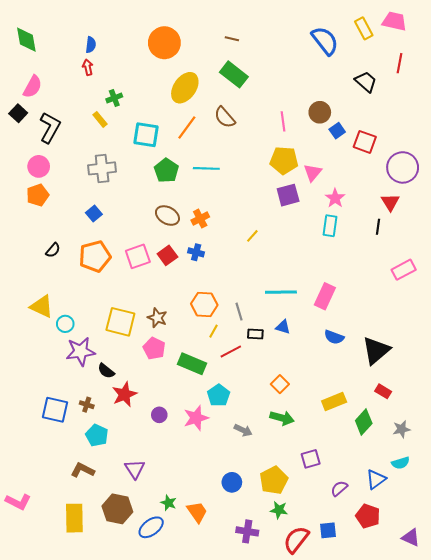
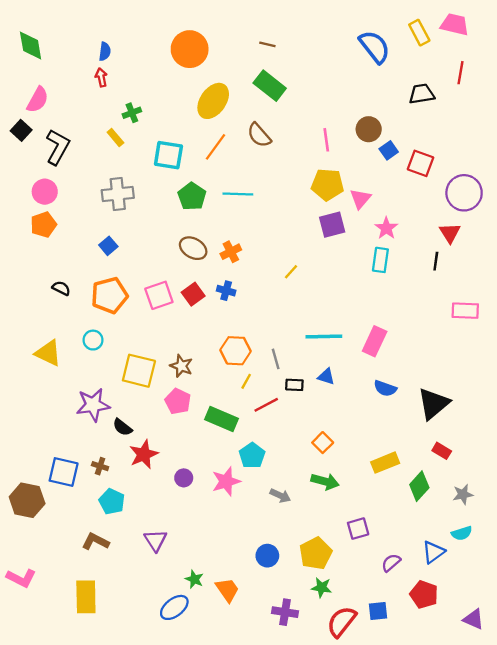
black trapezoid: (366, 82) -> (422, 94), turned -50
black semicircle: (53, 250) -> (61, 288), turned -105
pink rectangle: (404, 270) -> (465, 311), turned 30
cyan circle: (65, 324) -> (93, 340), moved
brown hexagon: (117, 509) -> (27, 500), moved

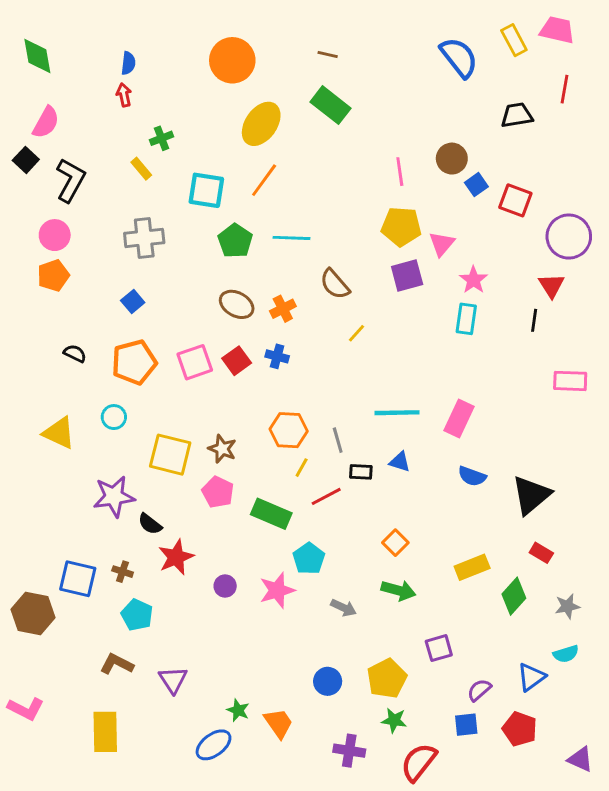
brown semicircle: (259, 135) -> (335, 284), moved
purple triangle: (155, 540) -> (173, 680), moved
blue square: (378, 611) -> (466, 725), moved

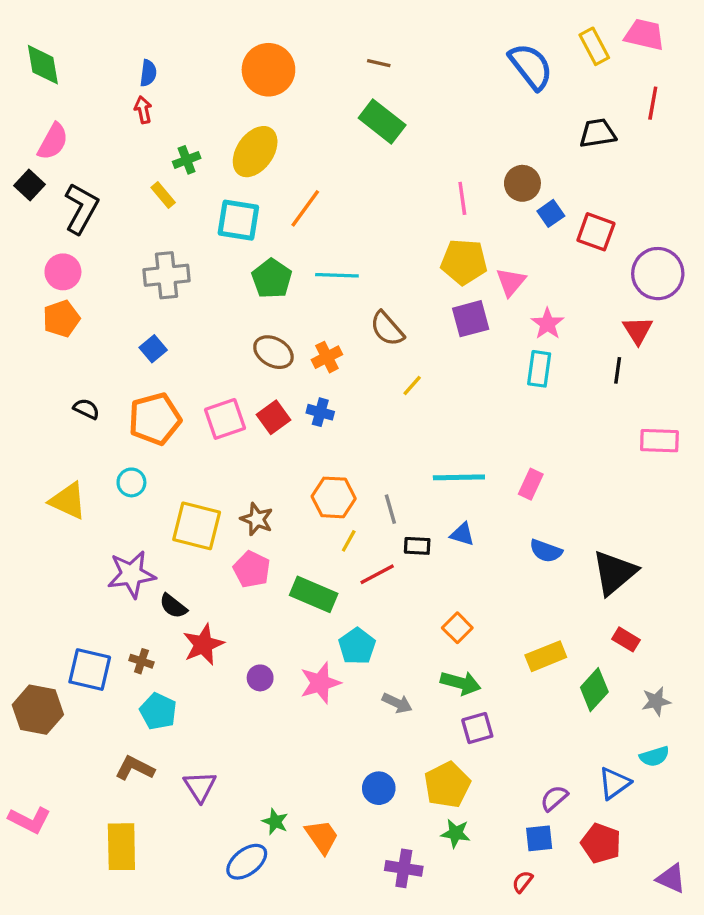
yellow ellipse: (261, 124) -> (255, 152), moved
pink rectangle: (459, 418) -> (531, 484), size x0.7
purple square: (439, 648) -> (477, 728), moved
red semicircle: (419, 762) -> (522, 882), moved, size x0.5

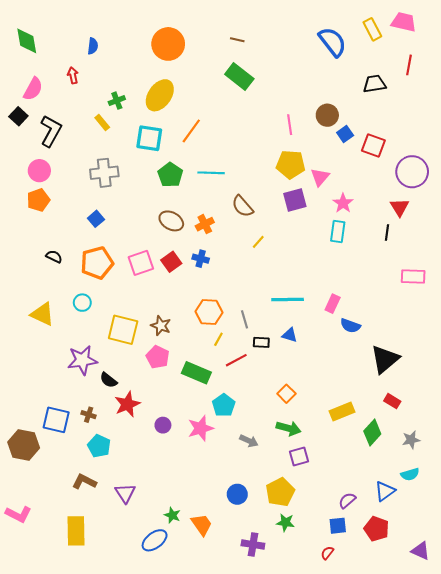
red arrow: (143, 110) -> (73, 75), moved
blue semicircle: (546, 551) -> (350, 326), moved

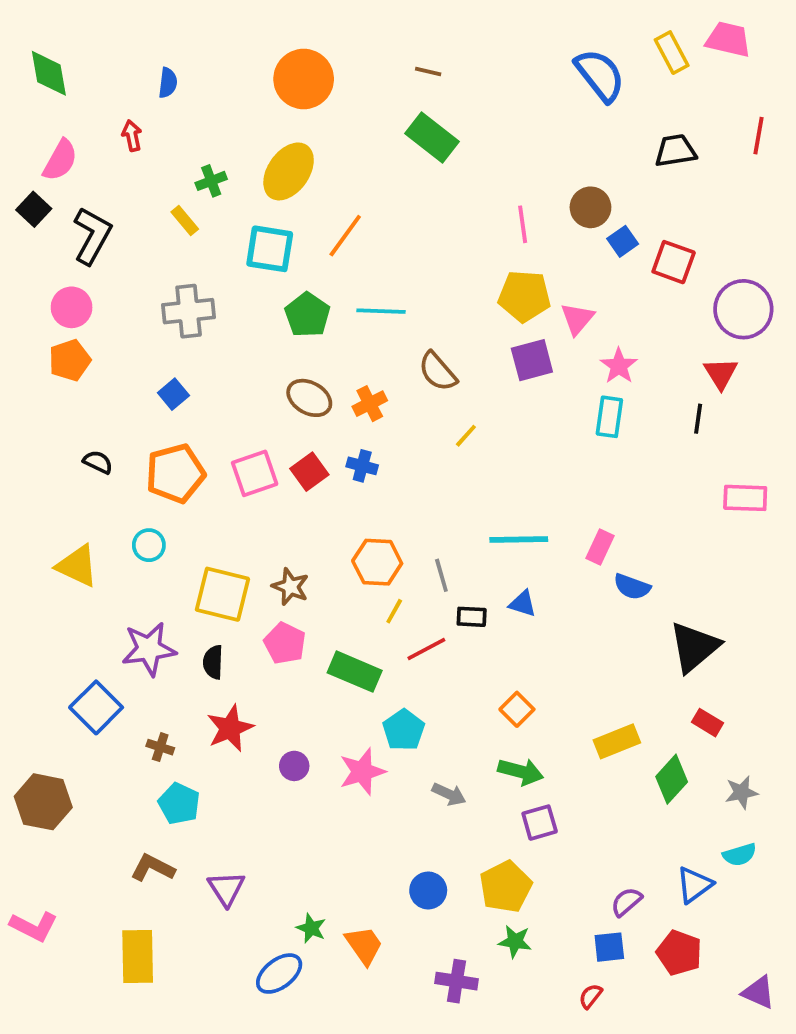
red line: (409, 65) -> (758, 136), moved
black semicircle: (108, 380) -> (213, 662), moved, turned 54
blue square: (56, 420) -> (96, 707), moved, turned 32

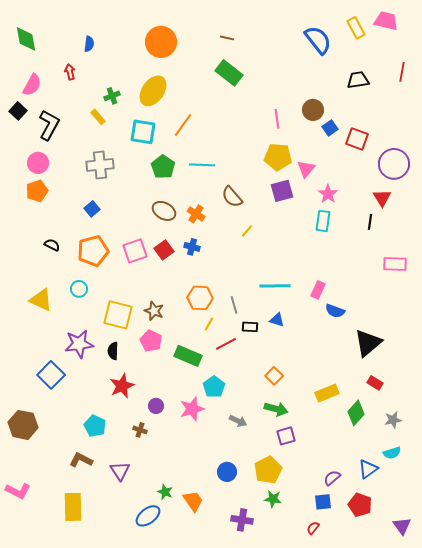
orange cross: (370, 404) -> (196, 214), turned -30
brown cross: (160, 747) -> (140, 430), moved
purple triangle: (758, 992) -> (402, 526), turned 30

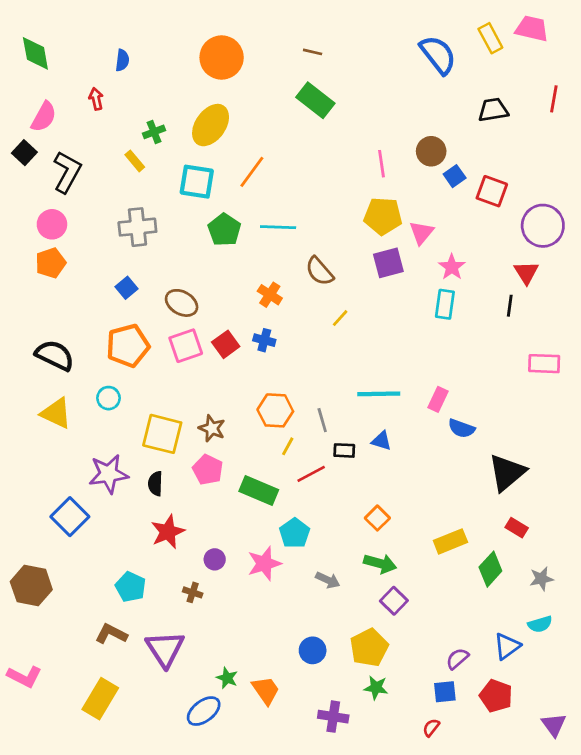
brown ellipse: (164, 211) -> (182, 303), moved
black semicircle: (52, 245) -> (55, 355), moved, size x1.8
purple square: (286, 436) -> (394, 601), turned -30
purple triangle: (120, 471) -> (165, 649), size x1.4
yellow rectangle: (73, 507) -> (100, 699), turned 32

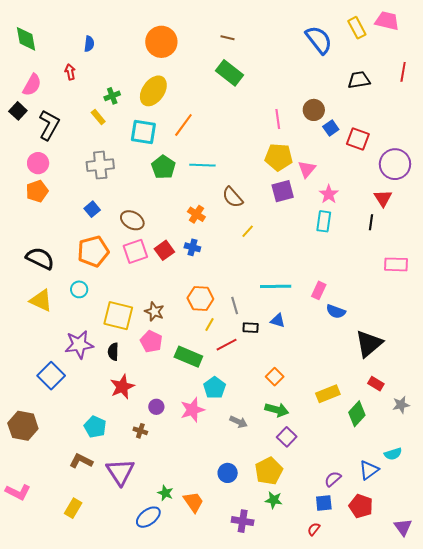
gray star: (541, 579) -> (401, 405), moved
yellow rectangle: (100, 699) -> (73, 508), size x0.7

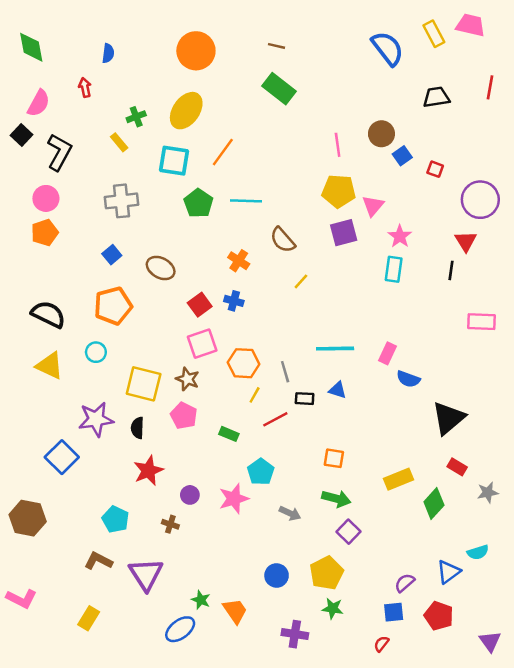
red square: (358, 139) -> (435, 169), size x0.6
pink square: (135, 251) -> (202, 344), moved
green rectangle: (188, 357) -> (229, 434), size x0.6
orange square: (275, 377) -> (334, 458), turned -36

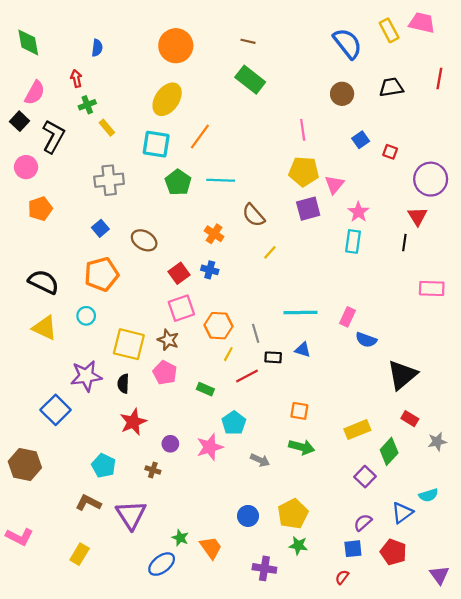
green cross: (136, 117) -> (87, 105), moved
brown circle: (381, 134) -> (342, 94), moved
pink circle: (46, 198) -> (26, 167), moved
purple square: (349, 532) -> (365, 477), moved

